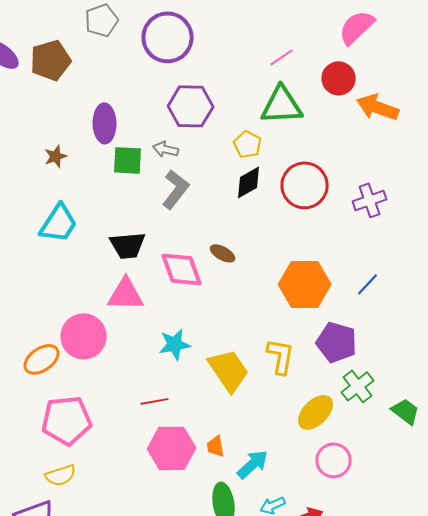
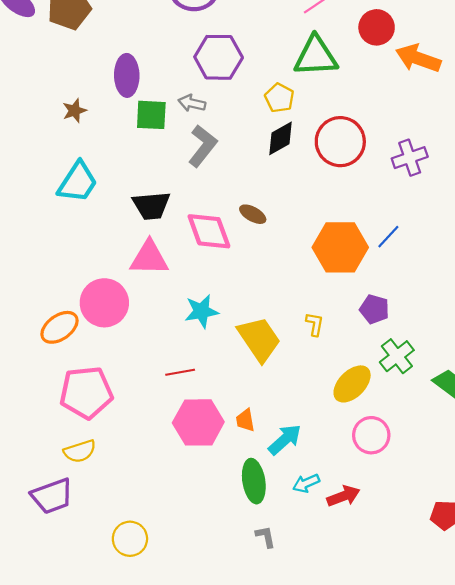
blue line: (368, 284) -> (388, 237), moved
purple pentagon: (337, 342) -> (374, 309), size x0.7
yellow L-shape: (281, 356) -> (315, 324), size x0.6

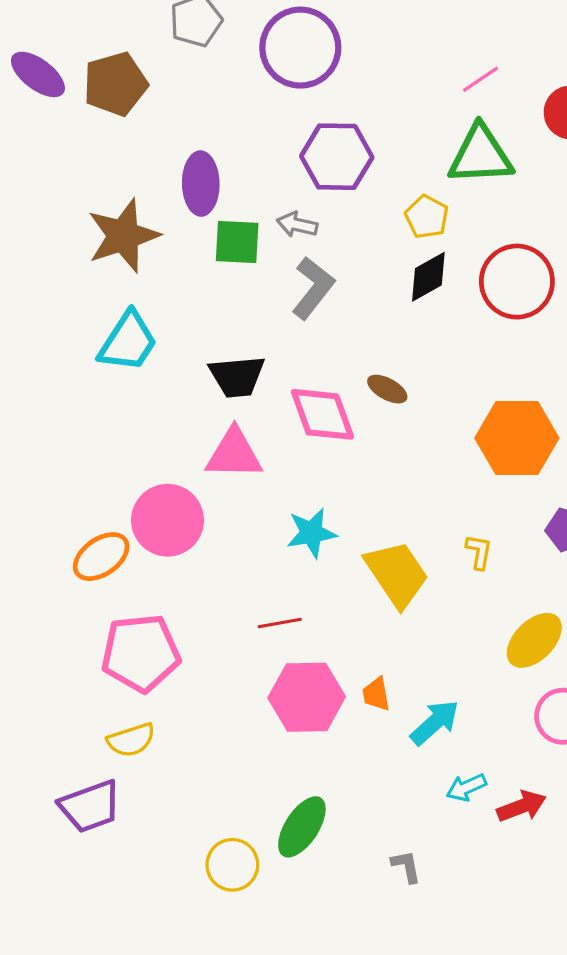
brown star: (74, 111) -> (123, 236), size x2.0
green ellipse: (254, 481) -> (302, 827), moved, turned 42
yellow circle: (130, 539) -> (232, 865), moved

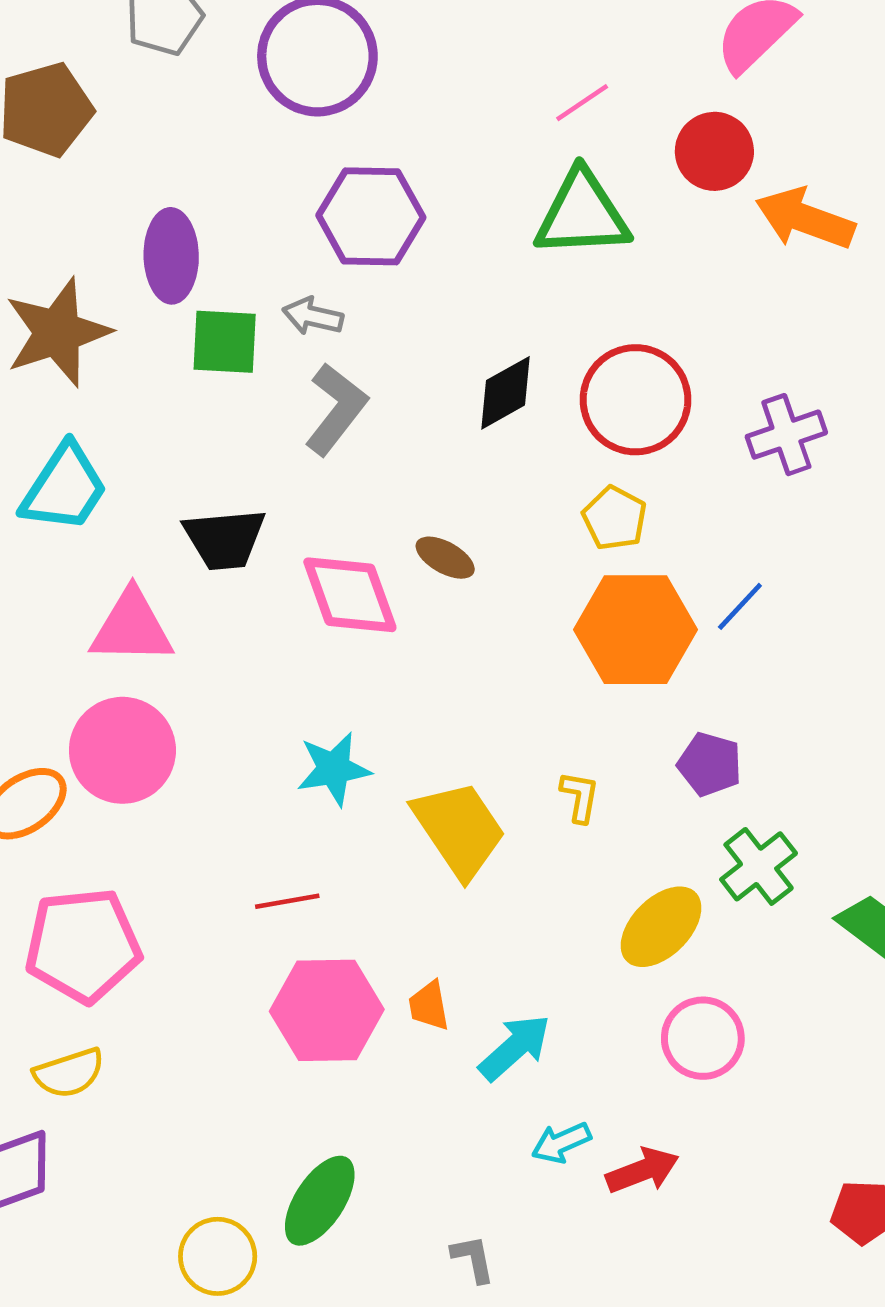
yellow pentagon: (427, 217) -> (615, 518), moved
pink triangle: (234, 454) -> (132, 627), moved

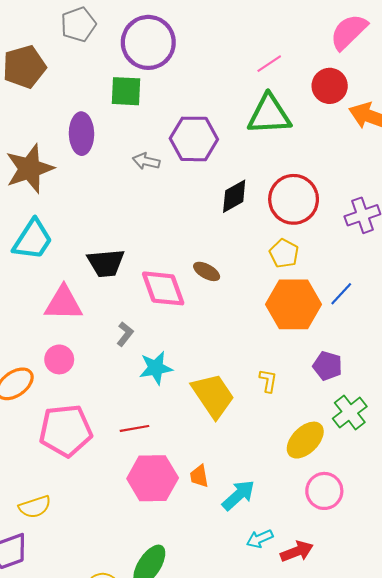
purple hexagon: (371, 216) -> (194, 139), moved
green square: (225, 342) -> (126, 91), moved
gray L-shape: (336, 409) -> (125, 334), moved, size x0.6
pink circle: (122, 750) -> (59, 359), size x0.6
pink pentagon: (83, 945) -> (66, 431), moved

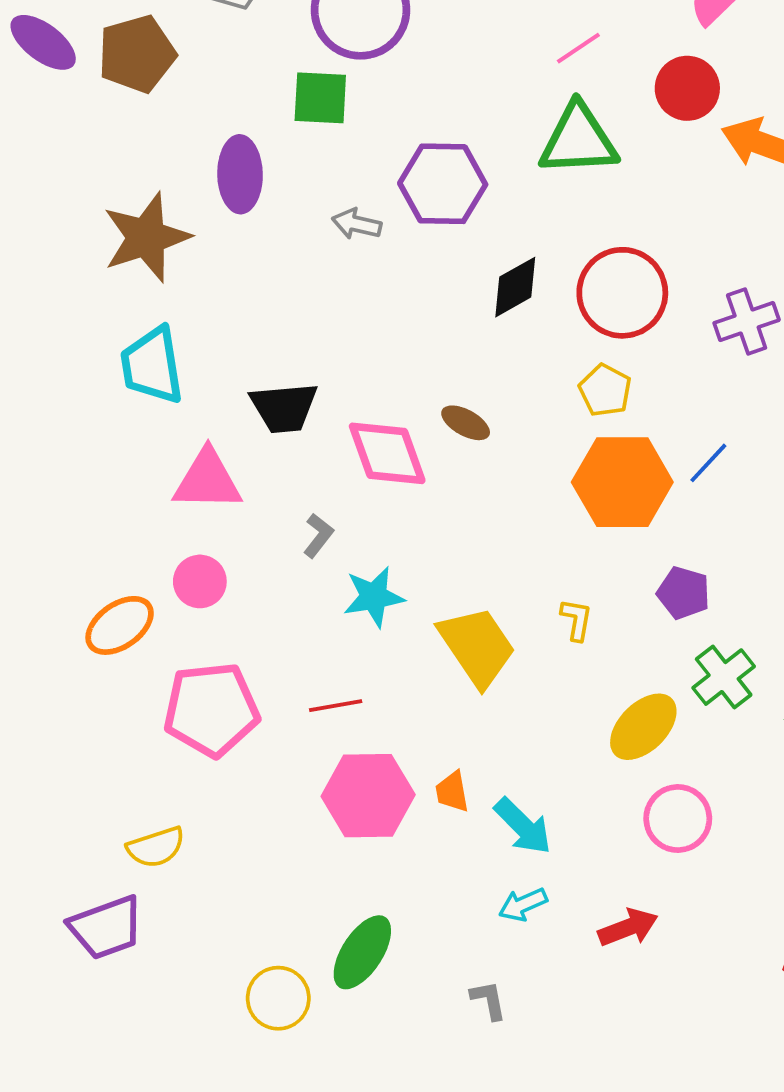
cyan trapezoid: (33, 240) -> (152, 365), turned 138
cyan arrow: (238, 495) -> (523, 826), turned 87
cyan arrow: (260, 539) -> (523, 905), moved

